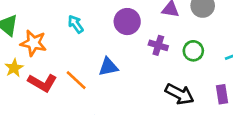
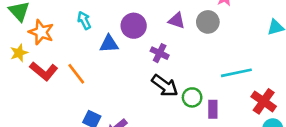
green circle: (193, 51) -> (192, 97), moved
blue triangle: (108, 67) -> (109, 44), moved
black arrow: (180, 94) -> (165, 86), moved

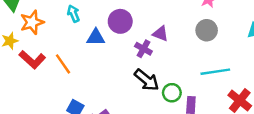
purple triangle: (177, 21) -> (160, 34), moved
gray circle: (208, 22) -> (207, 30), moved
orange star: (41, 32) -> (32, 22), turned 30

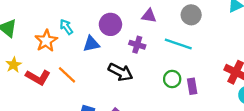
orange star: (32, 22) -> (46, 41), moved
purple triangle: (160, 34) -> (149, 16), moved
cyan line: (215, 72) -> (178, 44), moved, turned 40
black arrow: (147, 80) -> (121, 72), moved

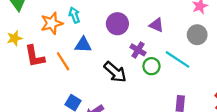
blue triangle: (91, 44) -> (83, 45), moved
red L-shape: (38, 77) -> (35, 56), turned 35
green circle: (172, 79) -> (151, 66), moved

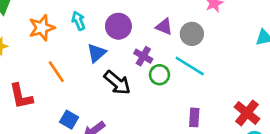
cyan arrow: (74, 15) -> (78, 21), moved
gray circle: (197, 35) -> (192, 34), moved
blue triangle: (83, 45) -> (96, 53), moved, turned -42
red L-shape: (35, 56) -> (21, 96), moved

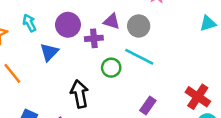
purple cross: (143, 56) -> (94, 38), moved, turned -30
black arrow: (117, 83) -> (80, 94), moved, turned -136
purple rectangle: (194, 117) -> (148, 105), turned 36

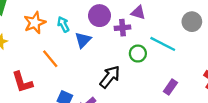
cyan arrow: (29, 23) -> (63, 24), moved
gray circle: (139, 26) -> (192, 22), moved
black arrow: (80, 94) -> (110, 77), turned 50

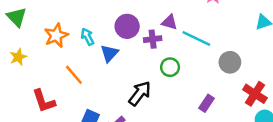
gray circle: (192, 22) -> (230, 62), moved
cyan line: (163, 44) -> (196, 39), moved

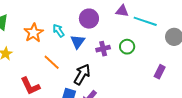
purple cross: (153, 39) -> (103, 49), moved
black arrow: (140, 93) -> (82, 74), moved

